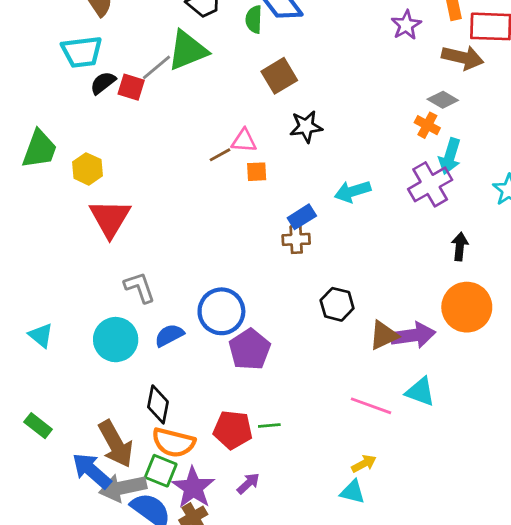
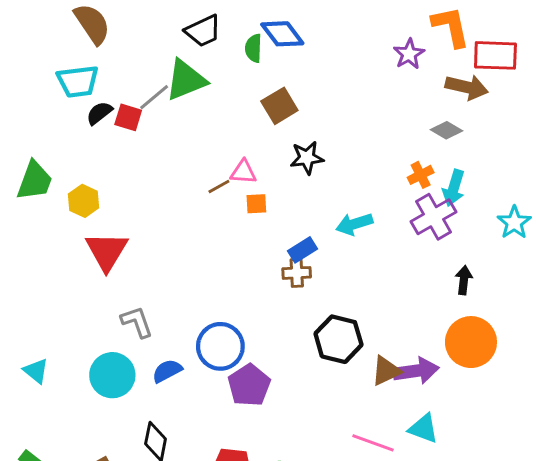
orange cross: (427, 125) -> (421, 175), moved, turned 35
black hexagon: (337, 304) -> (338, 339), size x1.4

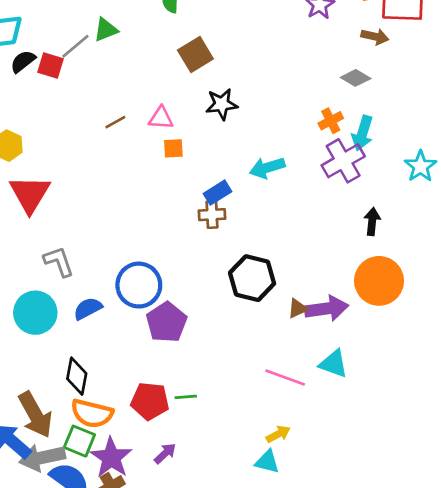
green triangle: (186, 80) -> (106, 30), size x0.6
brown arrow: (467, 87) -> (375, 37), size x0.7
brown line: (219, 187) -> (115, 122), moved
brown triangle: (386, 371) -> (298, 308), size x0.7

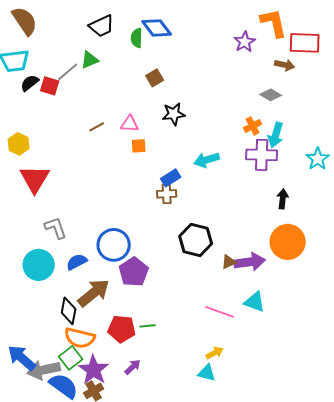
brown square: (195, 54) -> (155, 78), size x0.7
purple cross: (343, 161) -> (262, 155), turned 32
brown arrow: (35, 415) -> (94, 293), moved, turned -100
green square: (79, 441) -> (71, 358), turned 30

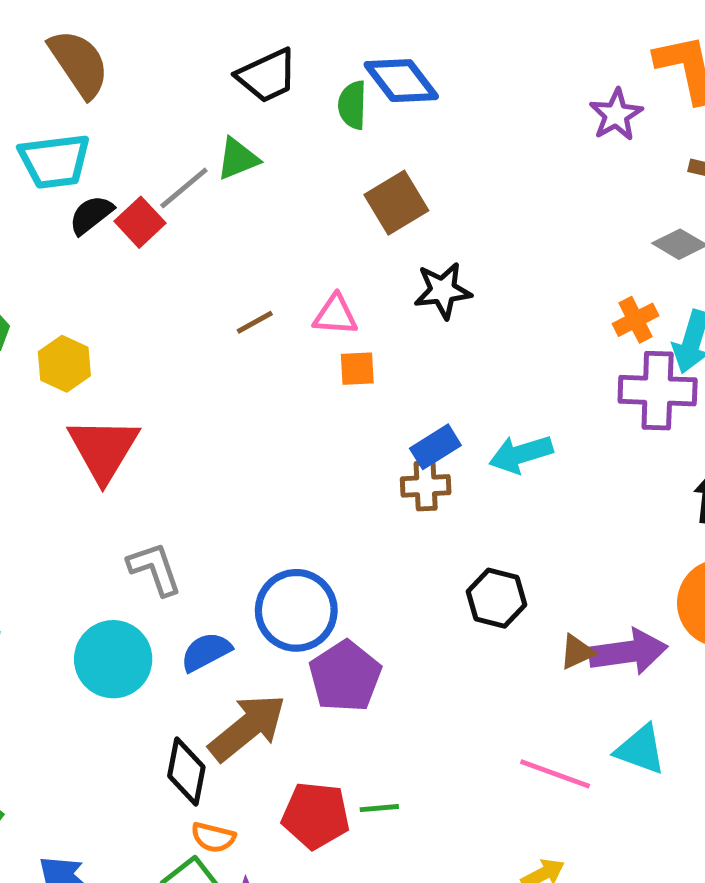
brown square: (155, 78) -> (396, 203), size x1.4
red square: (50, 86) -> (140, 222), turned 30
cyan arrow: (207, 160) -> (521, 454), moved
black hexagon: (196, 240) -> (496, 598), size x0.7
orange semicircle: (80, 338) -> (213, 837), size x0.6

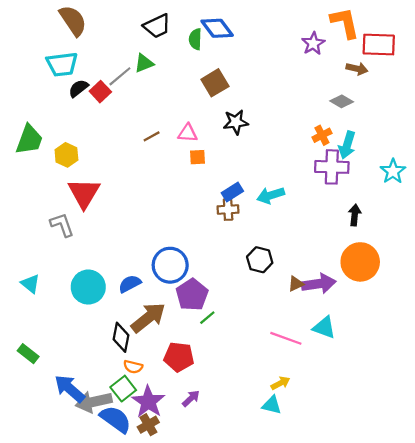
gray L-shape: (155, 569) -> (62, 225), moved
green line: (379, 808) -> (207, 318), moved, turned -35

